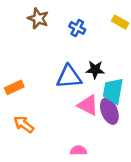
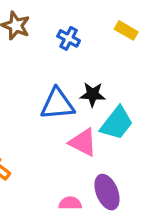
cyan trapezoid: (113, 91) -> (117, 123), turned -152
purple ellipse: (109, 111) -> (107, 192), moved

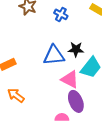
purple ellipse: (107, 192) -> (76, 101), moved

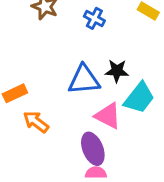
orange arrow: (16, 95) -> (36, 122), moved
purple ellipse: (76, 101) -> (93, 149), moved

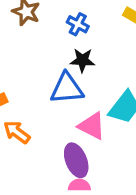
black star: (117, 71) -> (82, 60), moved

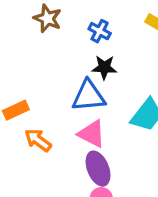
pink triangle: (92, 126) -> (92, 134), moved

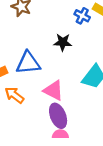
blue cross: (100, 31) -> (82, 16), moved
blue triangle: (89, 96) -> (28, 63), moved

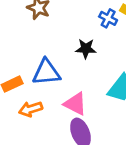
orange arrow: (14, 95) -> (31, 109), turned -54

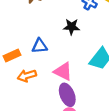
blue triangle: (46, 72) -> (40, 46), size x0.7

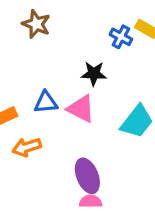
pink triangle: (63, 71) -> (81, 109), moved

